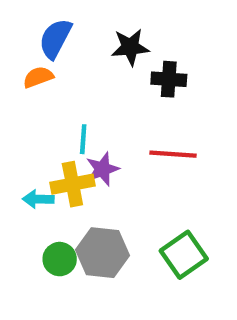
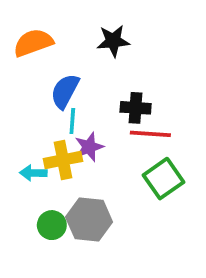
blue semicircle: (55, 39) -> (65, 91), moved
orange semicircle: (38, 77) -> (33, 43), moved, size x1.5
black cross: (169, 79) -> (136, 108), moved
green square: (184, 255) -> (163, 179), moved

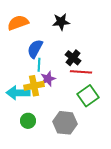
black cross: (136, 108) -> (73, 58), turned 35
cyan arrow: (33, 173) -> (18, 93), size x1.6
gray hexagon: (89, 220) -> (65, 123), moved

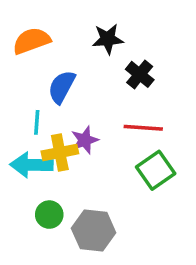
black cross: (73, 58) -> (140, 74), moved
cyan line: (39, 65) -> (37, 122), moved
gray hexagon: (65, 123) -> (94, 231), moved

